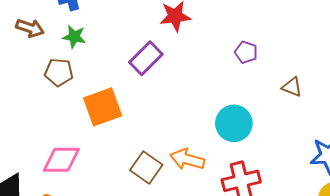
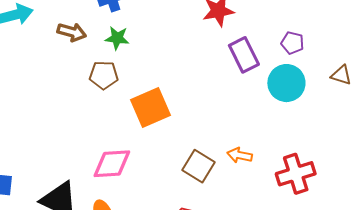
purple rectangle: (146, 58) -> (244, 55), moved, turned -68
cyan circle: (234, 123) -> (286, 83), moved
orange arrow: (187, 159) -> (240, 155), size x0.7

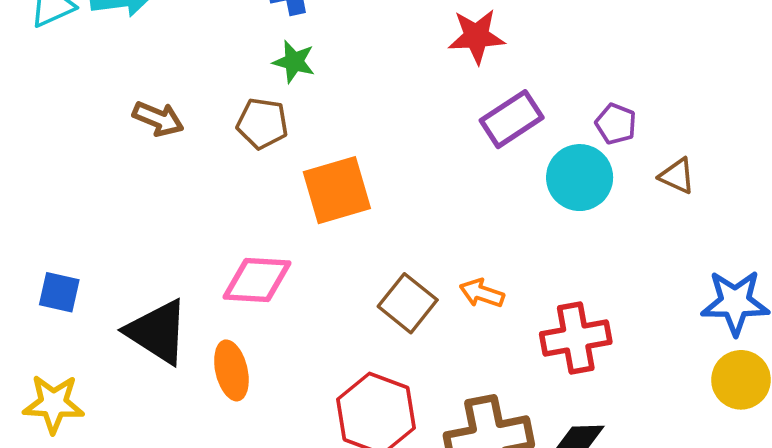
brown arrow: (72, 32) -> (158, 119), moved
purple pentagon: (292, 43) -> (616, 124), moved
purple rectangle: (244, 55) -> (512, 119), turned 76

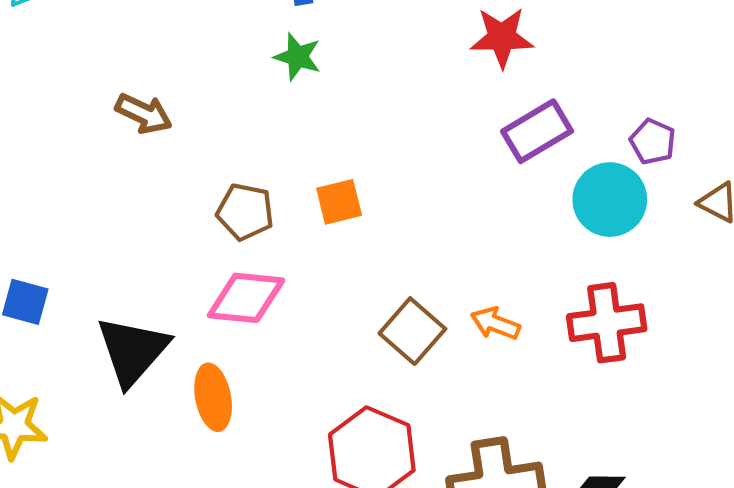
brown pentagon: (262, 123) -> (245, 212), moved
orange square: (337, 190) -> (339, 202), size x0.6
black triangle: (157, 332) -> (133, 351), turned 36
red cross: (576, 338) -> (607, 323), moved

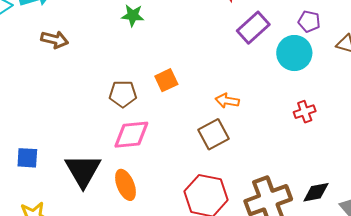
brown arrow: (144, 114) -> (55, 40), moved
red cross: (607, 323) -> (305, 112), size x0.6
orange arrow: (495, 324) -> (227, 101), moved
brown square: (412, 331) -> (214, 134), turned 32

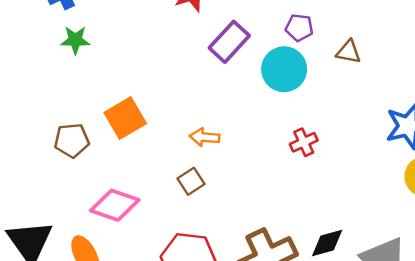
orange square: (166, 80) -> (125, 118), size x1.4
brown square: (214, 134) -> (191, 181), size x0.7
pink diamond: (131, 135) -> (115, 205), moved, turned 30

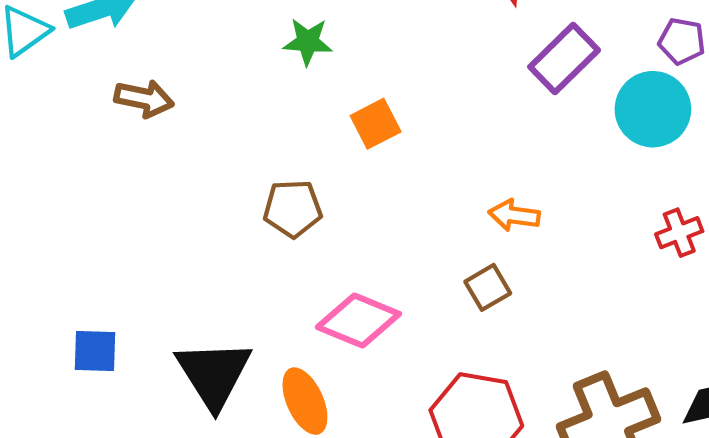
orange square: (125, 118) -> (376, 124), moved, size x0.7

